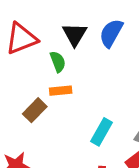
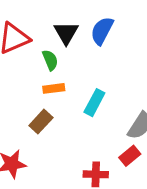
brown rectangle: (35, 110) -> (41, 122), moved
cyan rectangle: (102, 132) -> (94, 103), moved

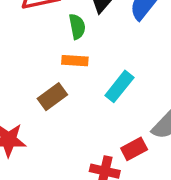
red rectangle: (130, 156) -> (134, 149), moved

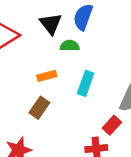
green semicircle: (77, 26) -> (70, 46), moved, turned -60

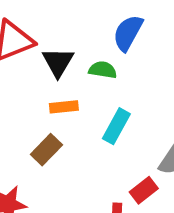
black triangle: (51, 24) -> (58, 62), moved

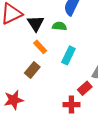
orange rectangle: (64, 107) -> (40, 47), turned 56

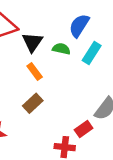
cyan rectangle: (68, 55) -> (92, 53), moved
brown rectangle: (32, 70) -> (33, 103), moved

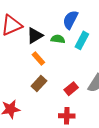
black triangle: (32, 42) -> (35, 36), turned 30
red rectangle: (84, 129) -> (71, 89), moved

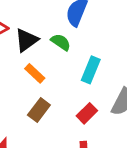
green semicircle: (58, 39) -> (61, 42), turned 32
cyan rectangle: (82, 40) -> (91, 70), moved

